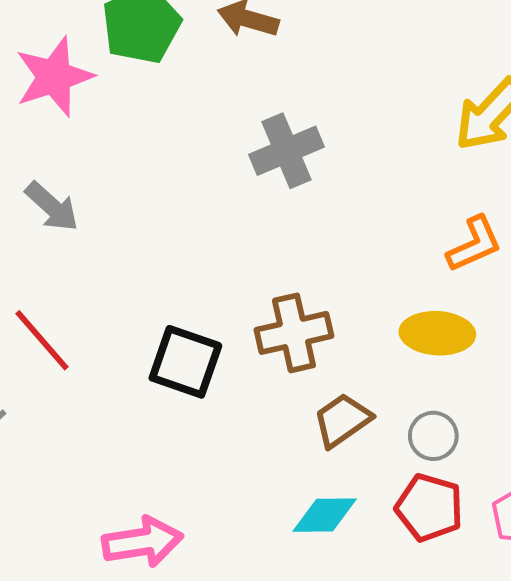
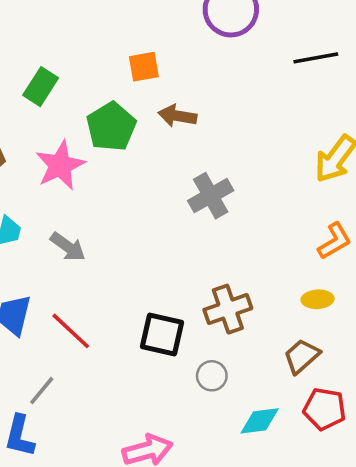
yellow ellipse: (437, 333) -> (318, 299), size x0.7
brown trapezoid: (342, 420) -> (302, 356), moved
gray circle: (433, 436) -> (212, 376), moved

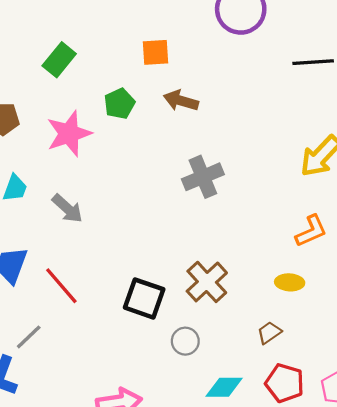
green pentagon: (111, 127) -> (119, 104), size x0.7
brown cross: (228, 309) -> (207, 282), turned -30
brown trapezoid: (302, 356) -> (269, 333), size x0.7

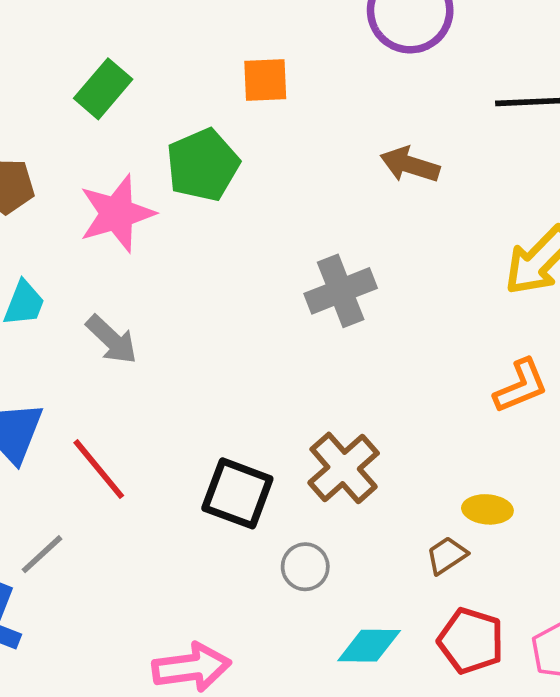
brown arrow: (181, 101) -> (410, 165), moved
green pentagon: (119, 104) -> (203, 165), size x1.4
yellow ellipse: (290, 282) -> (487, 509), moved

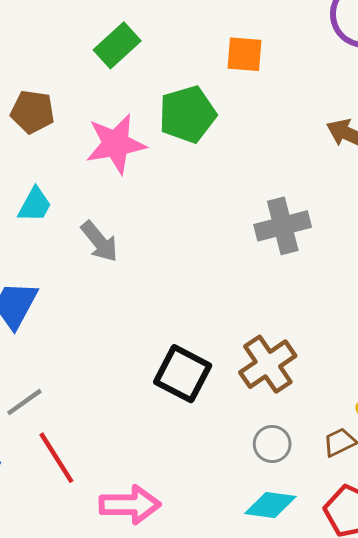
red line: (99, 469) -> (56, 458), moved
gray circle: (305, 567) -> (272, 444), moved

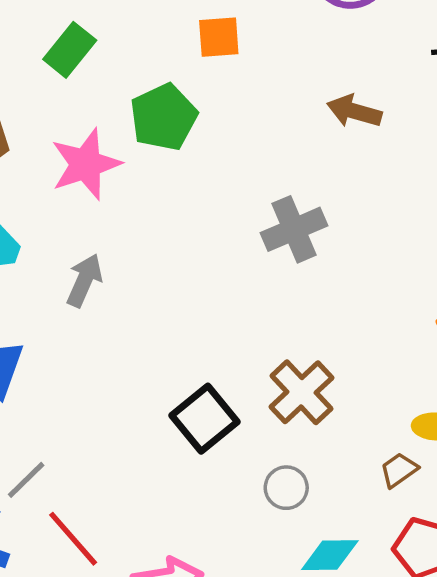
gray arrow: (99, 242) -> (84, 280), turned -108
black square: (183, 374) -> (204, 419), turned 32
gray circle: (272, 444) -> (286, 488), moved

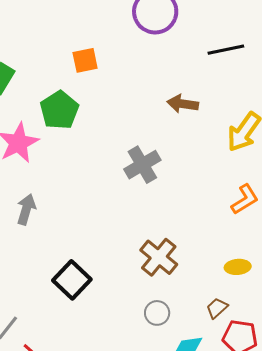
brown arrow: (354, 111) -> (183, 104), moved
black square: (204, 419) -> (72, 280), moved
brown trapezoid: (399, 470) -> (217, 308), moved

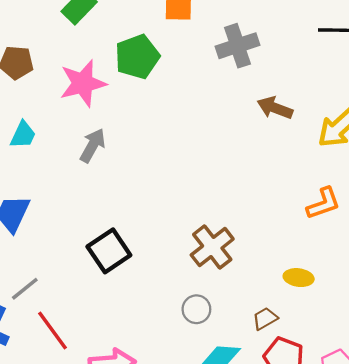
brown arrow: (183, 104) -> (275, 108), moved
gray cross: (142, 165) -> (238, 46), moved
gray arrow: (26, 209) -> (93, 145), moved

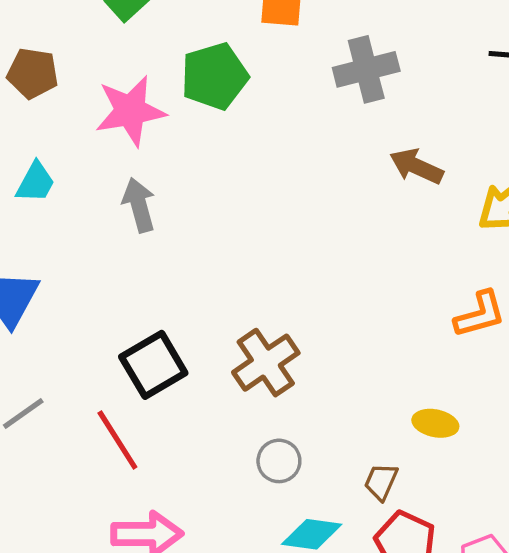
gray arrow: (93, 145) -> (139, 205), turned -48
brown cross: (212, 247) -> (266, 363), moved
brown trapezoid: (265, 319) -> (381, 482), turned -40
red line: (52, 330) -> (117, 440), moved

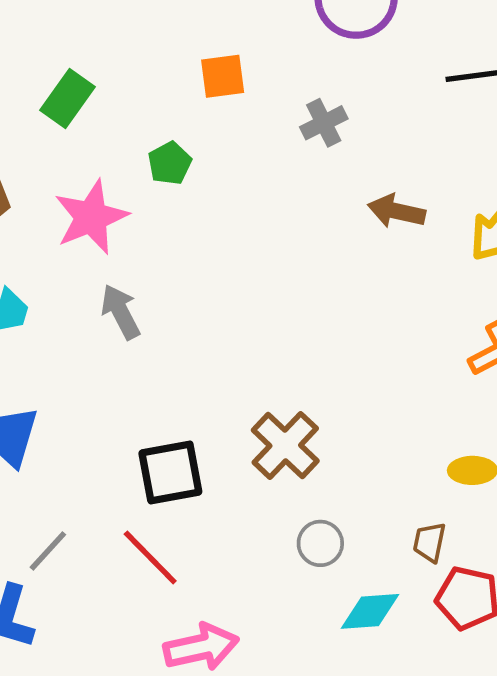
gray cross: (366, 69) -> (324, 123), size x0.7
green pentagon: (214, 76) -> (170, 163), size x0.6
black square: (153, 365) -> (170, 472), turned 32

